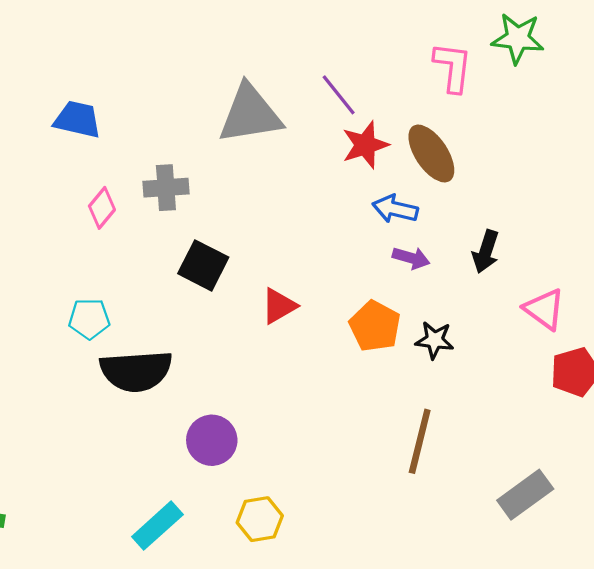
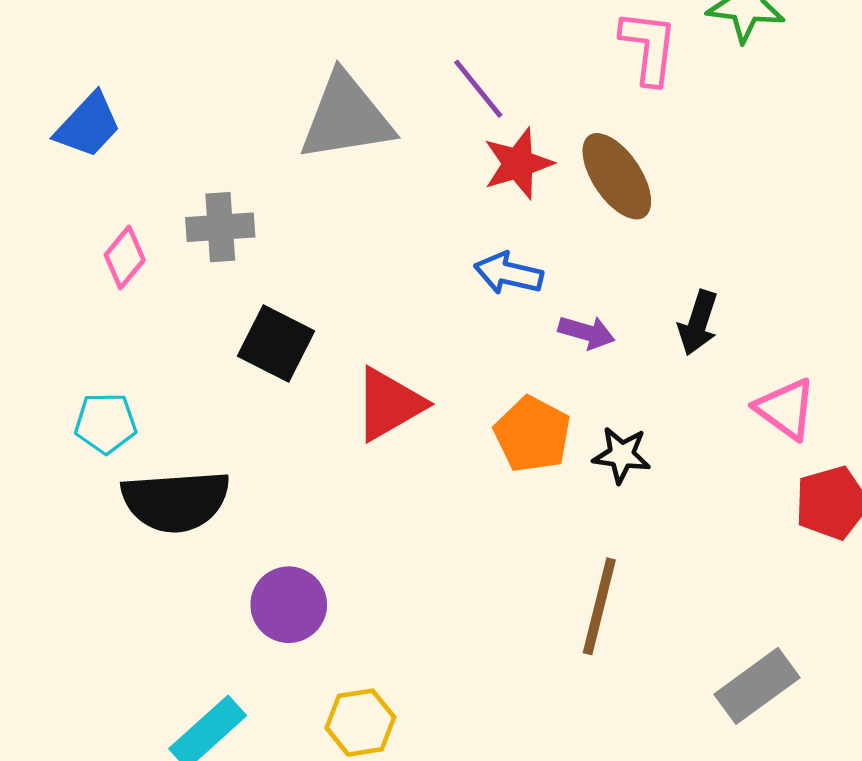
blue trapezoid: (77, 119) -> (88, 125), turned 120
blue arrow: (395, 209) -> (509, 273), moved
red triangle: (279, 306) -> (389, 404), size x1.4

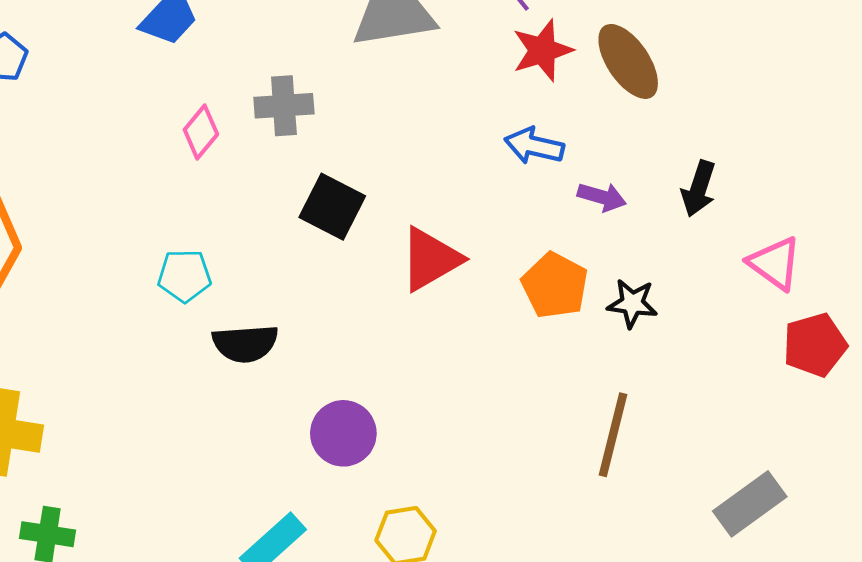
black semicircle: (176, 501) -> (245, 343), size x0.7

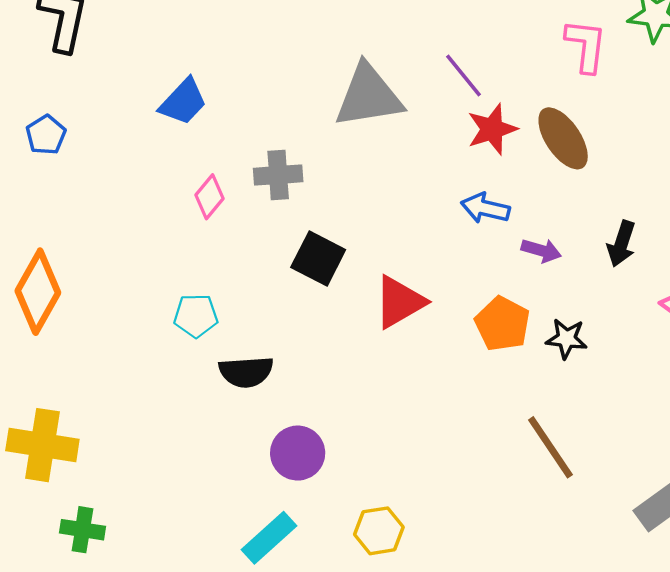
purple circle: (343, 433) -> (298, 453), moved
brown line: (613, 435) -> (550, 447), turned -48

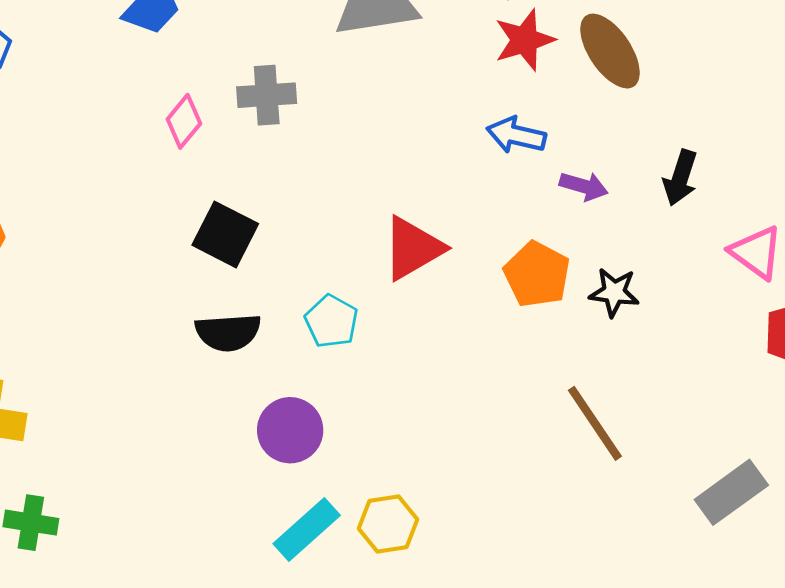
black square: (318, 259) -> (225, 234), moved
cyan pentagon: (196, 316) -> (331, 321), moved, turned 30
cyan rectangle: (269, 538) -> (307, 530), moved

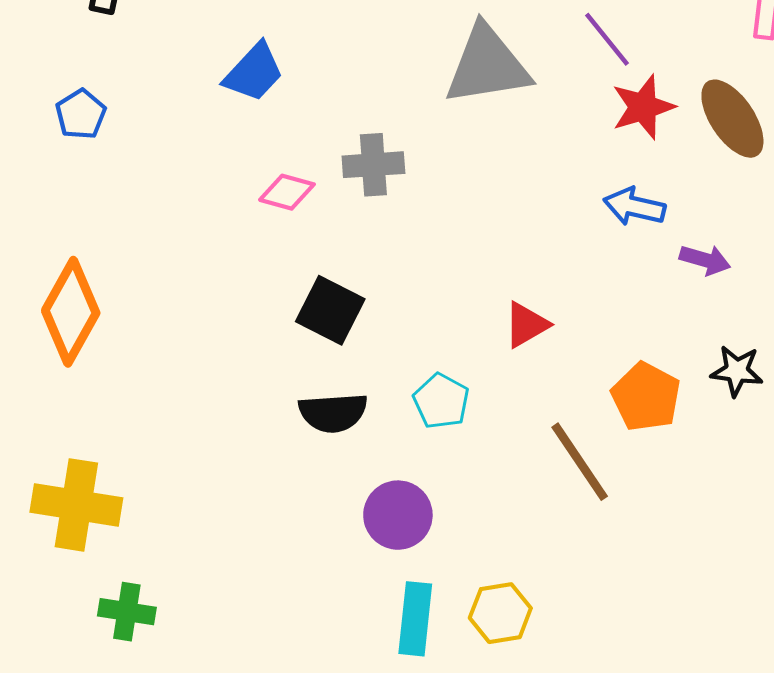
pink diamond: (184, 121) -> (287, 192), turned 66
red triangle: (413, 248) -> (526, 325), size x0.7
orange pentagon: (537, 274) -> (646, 397), moved
brown line: (595, 423) -> (580, 462), moved
cyan rectangle: (307, 530) -> (415, 619), turned -42

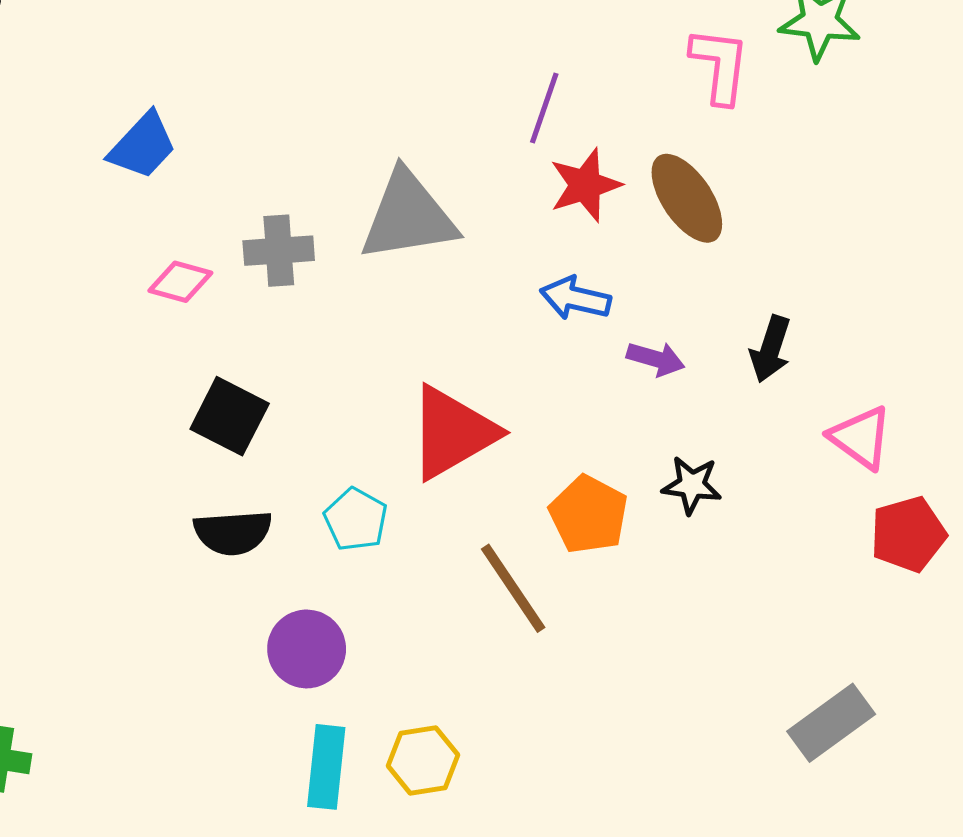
purple line: (607, 39) -> (544, 108), turned 58
gray triangle: (487, 65) -> (408, 216), moved
red triangle: (526, 325) -> (452, 433), size x1.8

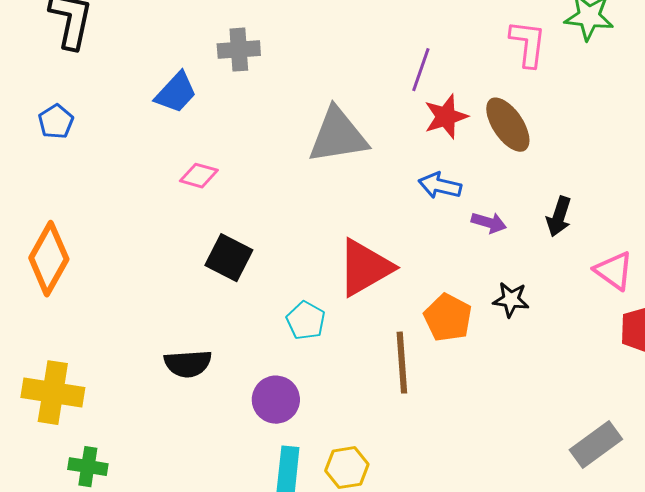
gray cross: (279, 251) -> (239, 50), moved
black semicircle: (233, 533) -> (188, 364), moved
brown line: (513, 588) -> (402, 363), turned 30

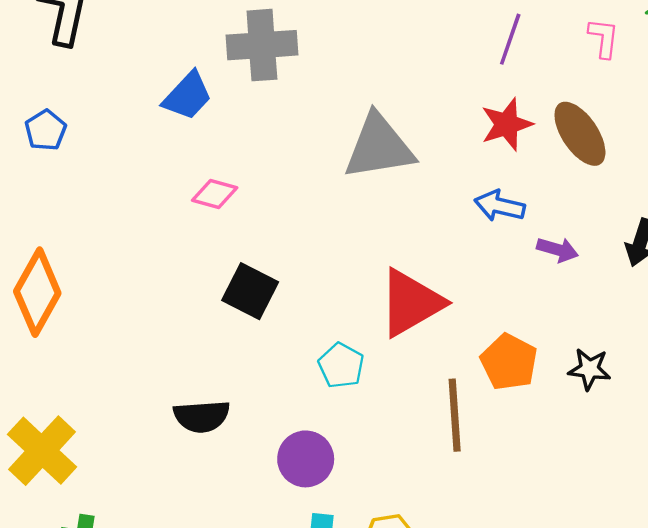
pink L-shape: (528, 44) -> (604, 38), size x0.7
gray cross: (239, 50) -> (262, 45), size x1.4
purple line: (421, 70) -> (510, 39), moved
black star: (511, 300) -> (589, 369), moved
yellow cross: (53, 393) -> (42, 451), turned 34

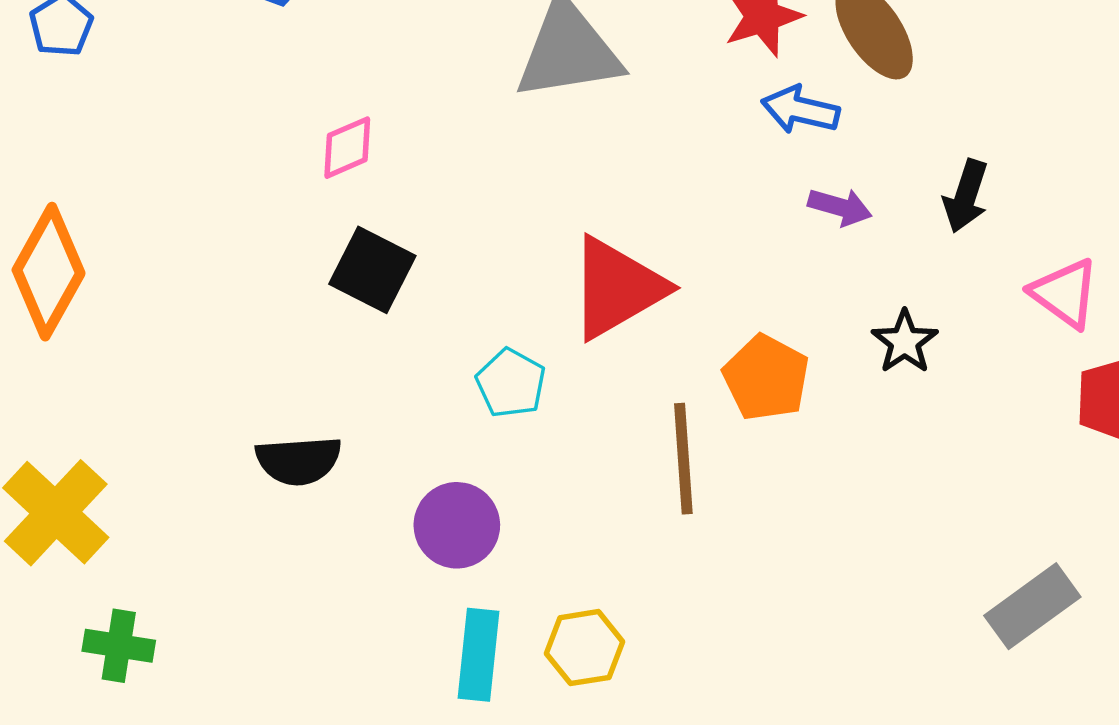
pink diamond: (215, 194) -> (347, 148), moved, turned -39
blue arrow: (500, 206) -> (800, 110), moved
black star: (589, 369) -> (905, 342), moved, turned 30

